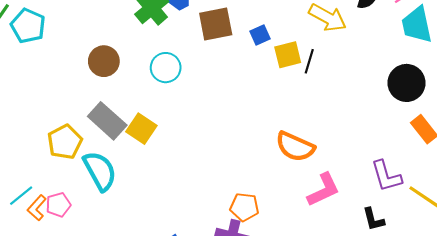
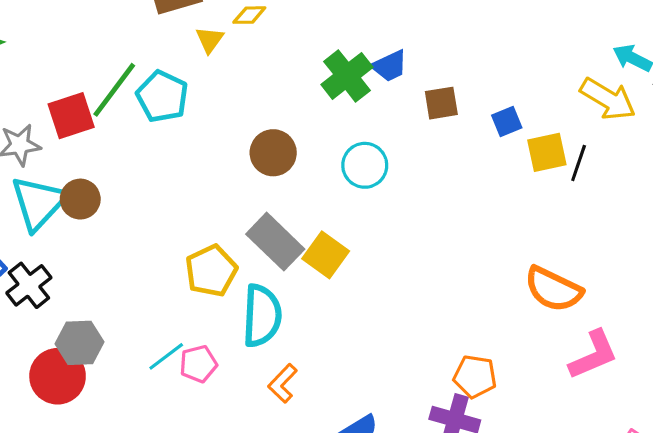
brown square: (216, 24) -> (441, 103), size x0.7
cyan semicircle: (100, 171) -> (262, 316), turned 30
cyan line: (21, 196) -> (166, 356), moved
orange L-shape: (37, 208) -> (283, 383), moved

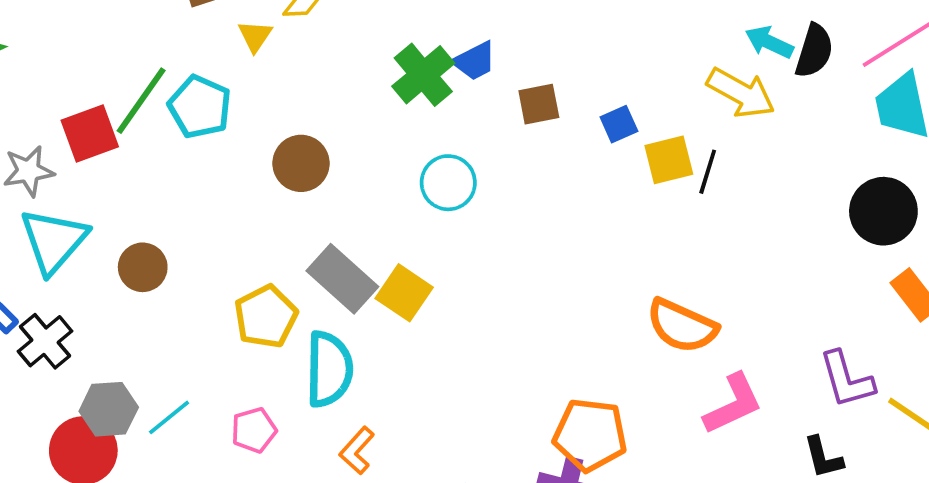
brown circle: (273, 153) -> (301, 163), moved
brown circle: (80, 199) -> (143, 267), moved
cyan line: (166, 356) -> (169, 417), moved
orange pentagon: (475, 376) -> (590, 435), size x1.4

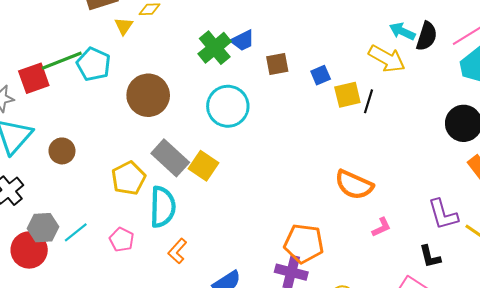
green line: (141, 101) -> (62, 61), turned 33
brown circle: (301, 163) -> (148, 95), size x1.4
cyan circle: (448, 183) -> (228, 106), size x1.4
pink L-shape: (733, 404) -> (381, 227), size x0.6
pink pentagon: (254, 430) -> (122, 240), turned -30

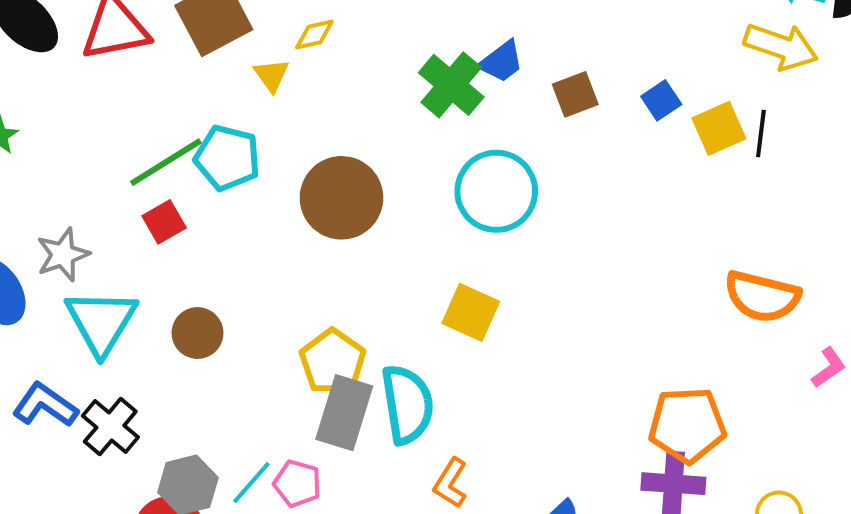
red square: (34, 78) -> (164, 222), moved, size x0.7
gray rectangle: (170, 158) -> (344, 413), moved, turned 75
pink pentagon: (122, 240) -> (297, 483), moved

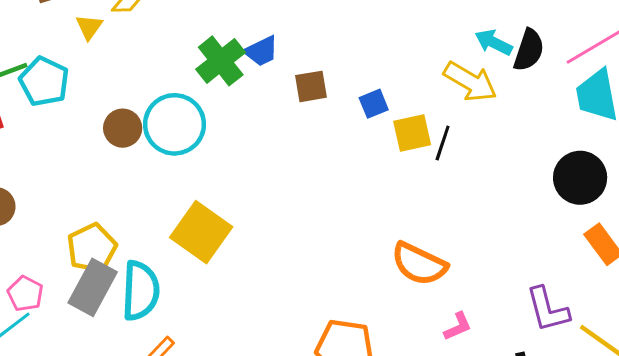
cyan circle: (496, 191) -> (175, 124), moved
brown circle: (341, 198) -> (123, 128), size x0.6
yellow square: (471, 312) -> (201, 232), size x1.4
pink pentagon: (297, 483) -> (25, 294), moved

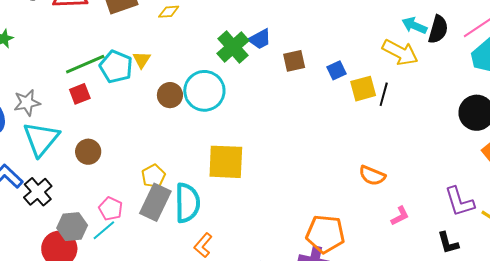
yellow triangle: (89, 27) -> (142, 60), moved
yellow square: (201, 232) -> (226, 162), turned -30
yellow pentagon: (92, 248) -> (153, 176), size x0.7
orange semicircle: (419, 264) -> (372, 176), size x0.7

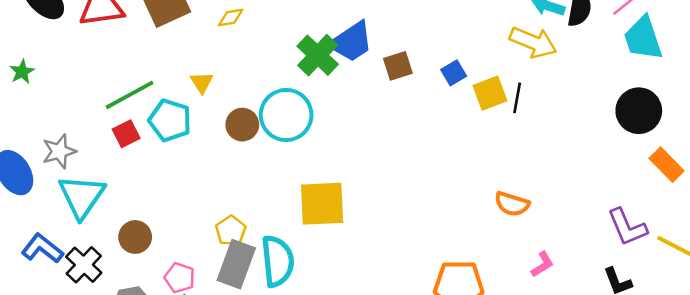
blue trapezoid: (260, 39) -> (351, 42), size x1.5
cyan pentagon: (116, 67) -> (170, 120), moved
brown circle: (88, 152) -> (135, 237), moved
pink L-shape: (400, 216) -> (542, 264), moved

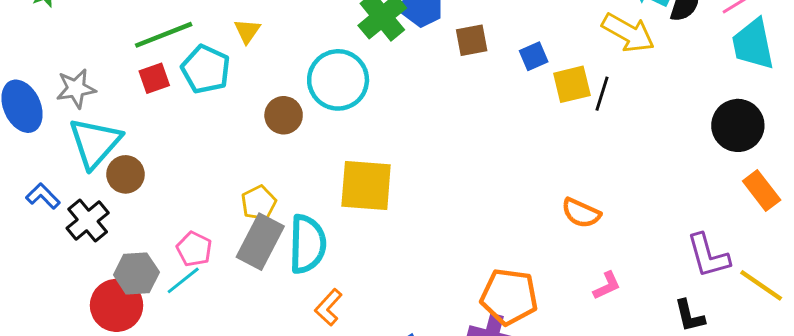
brown circle: (242, 125) -> (284, 115), moved
brown circle: (135, 237) -> (126, 174), moved
blue L-shape: (42, 248) -> (43, 196), size x0.7

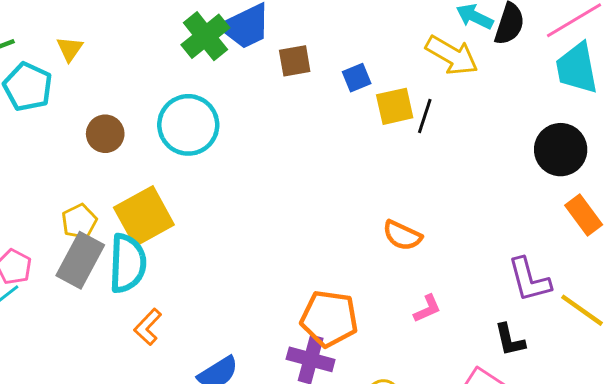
cyan circle: (338, 80) -> (188, 125), moved
yellow square: (366, 185) -> (144, 216), moved, turned -34

